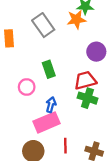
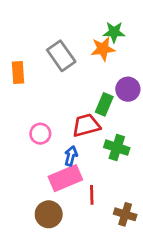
green rectangle: (49, 69) -> (104, 104), moved, turned 42
red trapezoid: (85, 80) -> (86, 125), moved
red line: (65, 146) -> (92, 195), moved

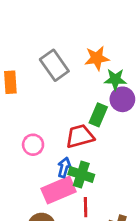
green star: (114, 32) -> (115, 79), moved
green cross: (117, 148) -> (81, 174), moved

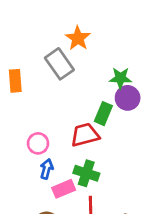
orange star: (97, 58) -> (78, 38), moved, turned -30
blue arrow: (64, 167) -> (47, 169), moved
pink rectangle: (59, 190) -> (64, 189), size x0.7

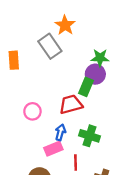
purple circle: (128, 98) -> (95, 74), moved
blue arrow: (47, 169) -> (60, 132), moved
green cross: (86, 173) -> (89, 136), moved

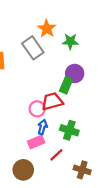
green star: (100, 58) -> (70, 41), moved
pink circle: (32, 111) -> (37, 109), moved
red line: (76, 163) -> (56, 155), turned 48

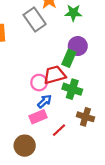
blue arrow: (43, 127) -> (45, 101), turned 32
green cross: (69, 130) -> (72, 89), moved
brown cross: (82, 170) -> (85, 117), moved

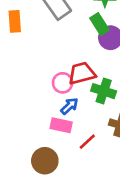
green rectangle: (69, 58) -> (100, 24), moved, turned -56
pink rectangle: (38, 117) -> (61, 125), turned 35

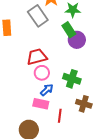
red trapezoid: (82, 73) -> (37, 57), moved
red line: (87, 142) -> (60, 116), turned -40

